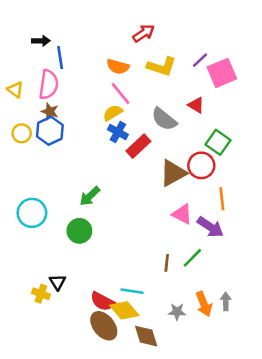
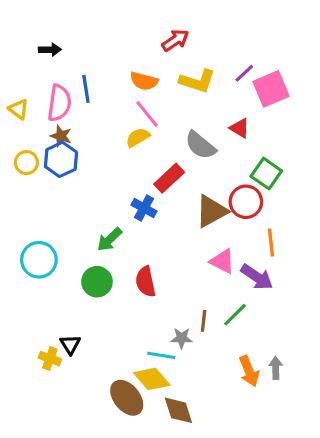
blue line: (60, 58) -> (86, 89), moved
blue cross: (118, 132) -> (144, 208), moved
red semicircle: (102, 301) -> (146, 282), moved, turned 50
gray star: (177, 312) -> (182, 338), moved

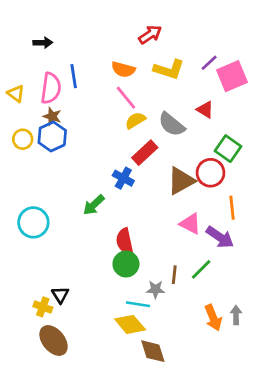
yellow semicircle: (138, 137) -> (135, 120), moved
green circle: (97, 282) -> (126, 264), moved
brown ellipse: (127, 398) -> (54, 340), moved

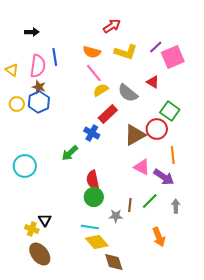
cyan line: (138, 304) -> (90, 227), moved
gray arrow: (236, 315) -> (176, 206), moved

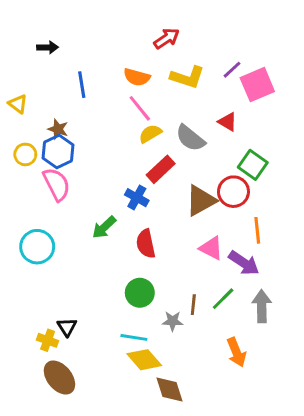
pink semicircle: (38, 66) -> (57, 184), moved, turned -35
red semicircle: (93, 180) -> (146, 244), moved
gray arrow: (176, 206) -> (262, 306), size x1.5

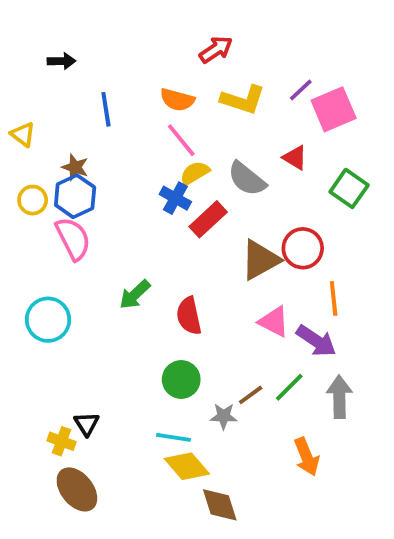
green square: (253, 165) -> (349, 188), moved
blue cross: (137, 198) -> (175, 198), moved
brown line: (193, 305) -> (251, 395), turned 48

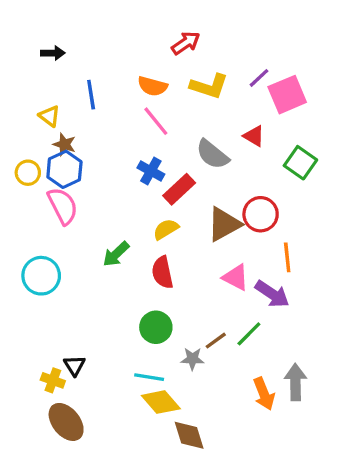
yellow triangle: (23, 134) -> (49, 116), moved
yellow semicircle: (195, 173) -> (166, 229), moved
gray arrow: (339, 397) -> (295, 382), moved

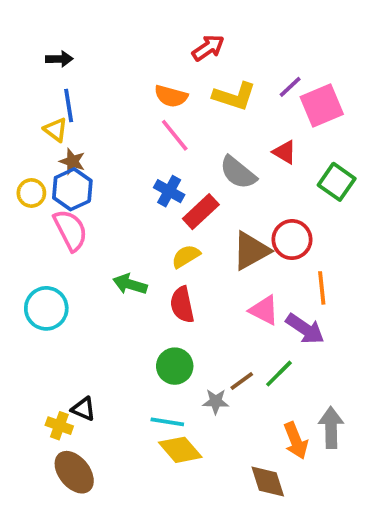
blue line: (91, 95) -> (69, 106), moved
green arrow: (116, 254) -> (130, 284), turned 60
black triangle: (74, 365) -> (84, 409), turned -35
brown diamond: (189, 435) -> (268, 482), moved

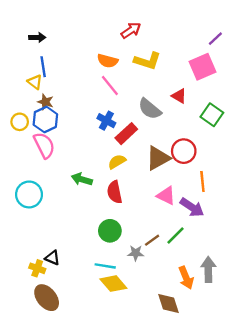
purple line: (290, 87) -> (215, 39), moved

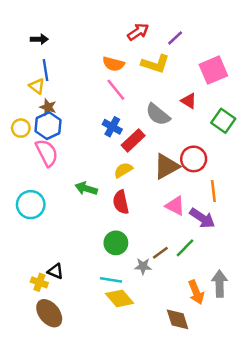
purple line: (215, 39) -> (175, 38), moved

